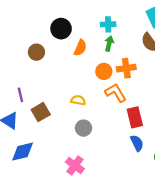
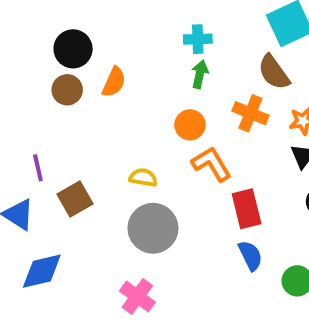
black circle: (61, 29) -> (73, 49), moved
orange semicircle: (80, 48) -> (114, 82), moved
orange cross: (126, 68) -> (250, 113), moved, turned 30
gray circle: (83, 128) -> (153, 228), size x1.6

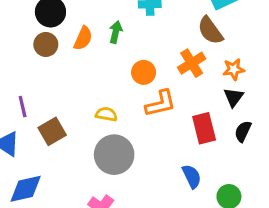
green arrow: (200, 74) -> (116, 32), moved
orange cross: (250, 113) -> (192, 63), turned 36
orange L-shape: (211, 164) -> (161, 103), turned 108
red rectangle: (247, 209) -> (204, 128), moved

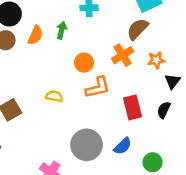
brown semicircle: (210, 31) -> (138, 29), turned 80
black triangle: (234, 97) -> (172, 81), moved
gray circle: (114, 155) -> (87, 145), moved
blue semicircle: (192, 176) -> (123, 146), turned 72

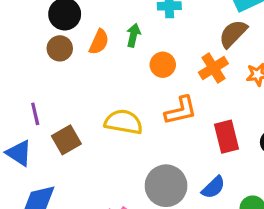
orange circle: (84, 63) -> (163, 65), moved
yellow semicircle: (54, 96) -> (124, 122), size x1.6

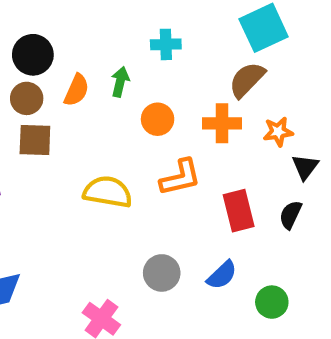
orange cross: (213, 68) -> (222, 123), turned 32
brown square: (66, 140) -> (35, 140), moved, turned 32
gray circle: (166, 186) -> (162, 273), size x0.7

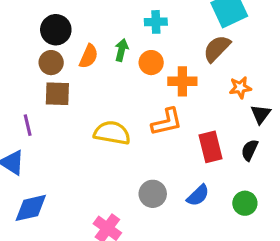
orange circle: (158, 119) -> (151, 63), moved
orange cross: (222, 123) -> (182, 81), moved
green circle: (272, 302) -> (245, 203), moved

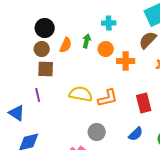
orange L-shape: (167, 122) -> (108, 98), moved
purple line: (28, 125) -> (38, 95), moved
gray circle: (153, 194) -> (97, 132), moved

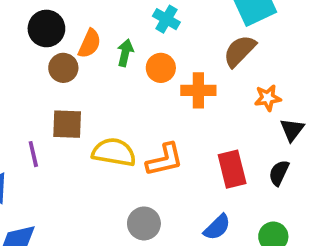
cyan cross: (109, 23) -> (166, 19), turned 32
orange semicircle: (66, 45) -> (90, 43), moved
brown circle: (42, 49) -> (63, 68), moved
brown square: (46, 69) -> (67, 124), moved

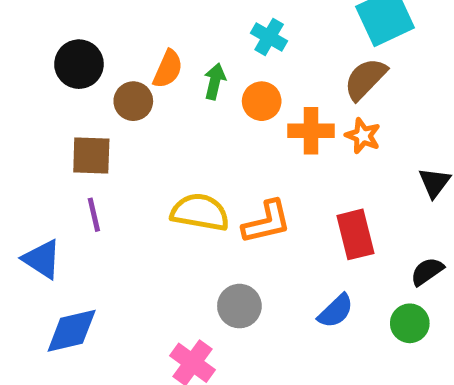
black circle: (46, 28) -> (79, 64), moved
orange star: (268, 98) -> (363, 136), moved, turned 30
brown square: (67, 124) -> (91, 155), moved
black semicircle: (279, 173) -> (427, 271), moved, turned 30

